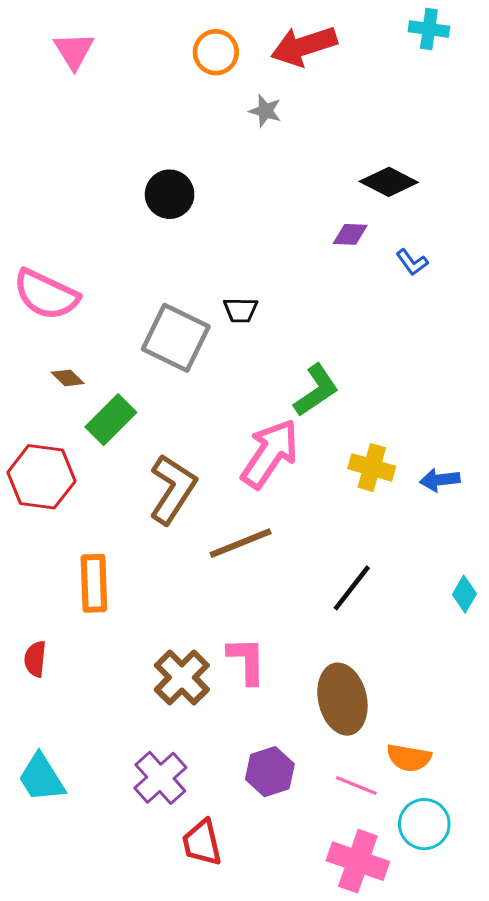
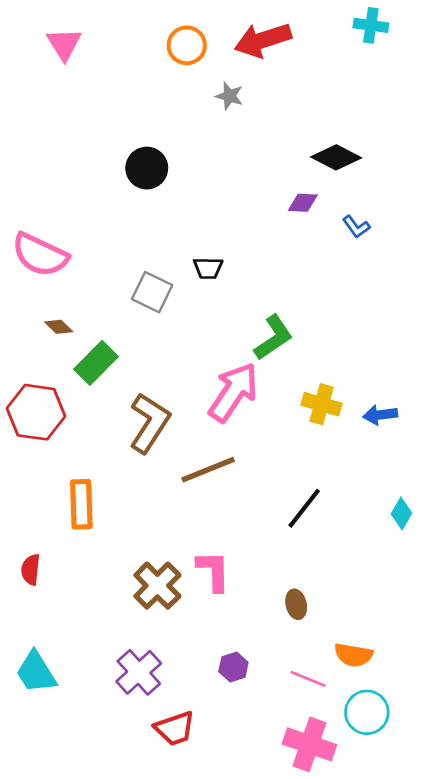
gray square: (176, 338) -> (152, 292), size x0.7
brown ellipse: (342, 699) -> (296, 604), size x0.5
purple hexagon: (270, 772) -> (233, 667), size x0.7
red trapezoid: (202, 843) -> (175, 728), turned -96

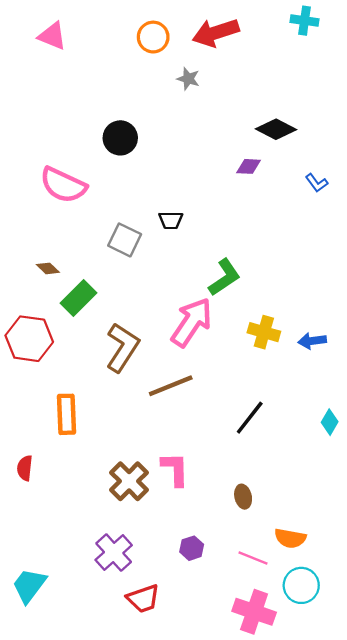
pink triangle: (64, 44) -> (52, 36), turned -36
blue L-shape: (356, 227) -> (317, 183), moved
pink semicircle: (40, 255) -> (63, 185), moved
cyan trapezoid: (36, 672) -> (29, 585), moved, turned 69

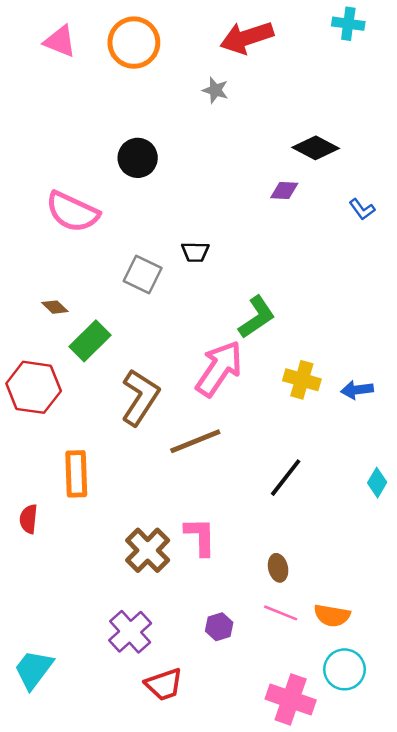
orange circle: (153, 37) -> (134, 43), moved, size x1.4
red semicircle: (25, 468) -> (29, 519), moved
pink line: (253, 558) -> (281, 613), moved

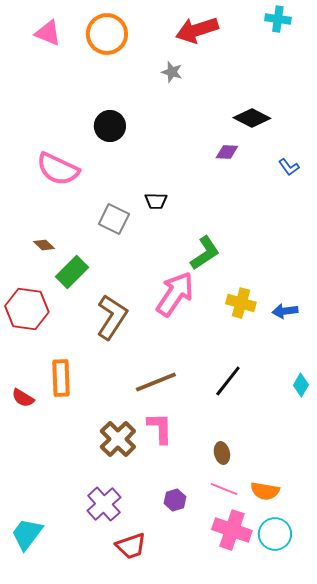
brown line: (195, 441) -> (156, 382), moved
red semicircle: (29, 519) -> (23, 398), moved, turned -65
pink cross: (291, 699) -> (232, 530), moved

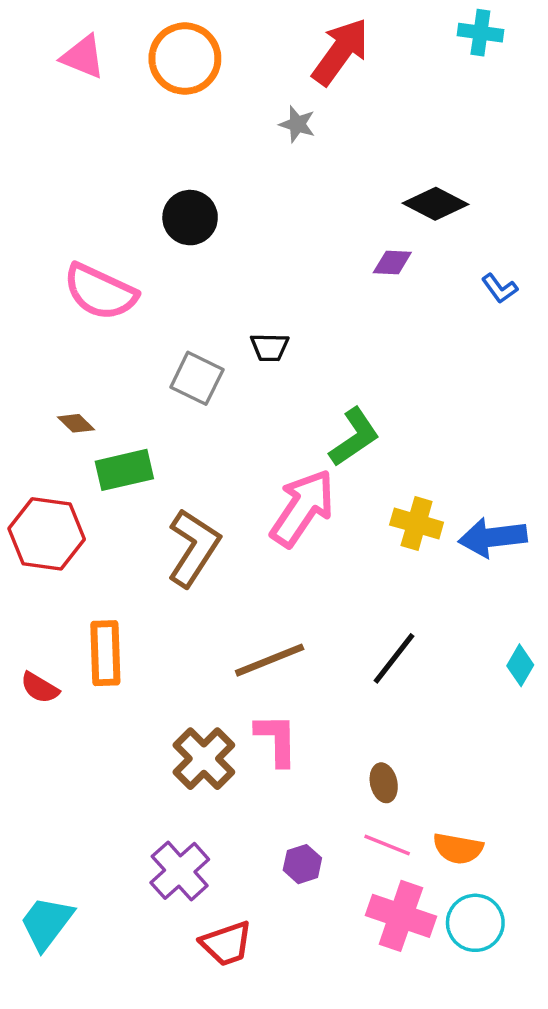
red arrow: (197, 30) -> (340, 52), turned 144
green rectangle: (72, 272) -> (124, 470), turned 32
blue arrow: (285, 311) -> (493, 537), size x1.5

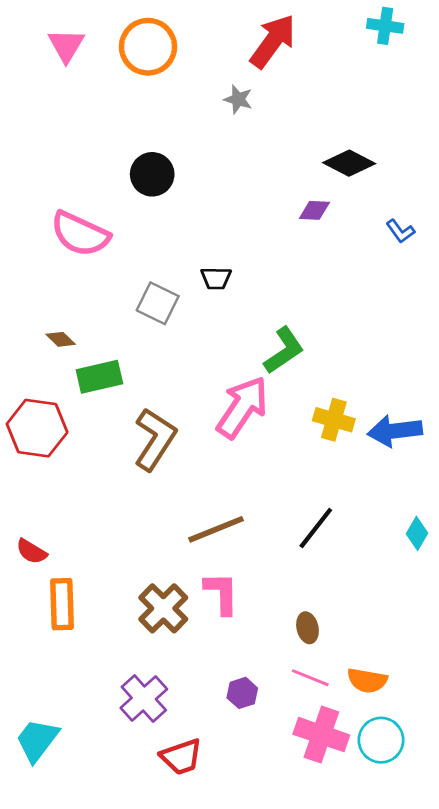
pink triangle: (83, 57) -> (66, 45), turned 39
orange rectangle: (105, 653) -> (62, 604), moved

